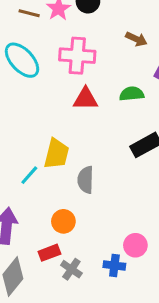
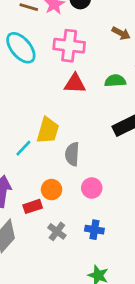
pink circle: (135, 245) -> (92, 188), moved
red rectangle: (49, 253) -> (33, 206), moved

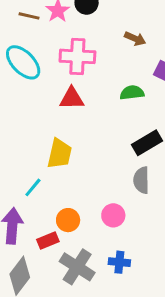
red triangle: (75, 84) -> (72, 98), moved
cyan line: (23, 148) -> (33, 187), moved
gray semicircle: (72, 154) -> (141, 180), moved
gray cross: (57, 231) -> (77, 267), size x1.6

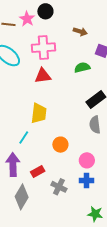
pink circle: (113, 215) -> (87, 160), moved
orange circle: (68, 220) -> (60, 145), moved
gray cross: (77, 267) -> (59, 187), size x0.7

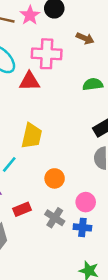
brown arrow: (80, 32) -> (85, 38), moved
red triangle: (43, 76) -> (29, 81), moved
gray cross: (59, 187) -> (55, 218), moved

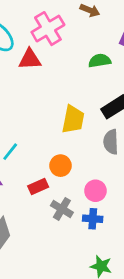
pink cross: (47, 54) -> (48, 29), turned -32
yellow trapezoid: (32, 136) -> (73, 119), moved
red rectangle: (22, 209) -> (38, 187), moved

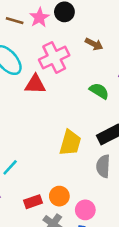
green semicircle: (100, 61) -> (99, 91), turned 36
orange circle: (61, 166) -> (59, 196), moved

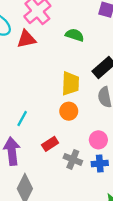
green semicircle: (99, 91) -> (75, 35), moved
orange circle: (59, 196) -> (69, 111), moved

